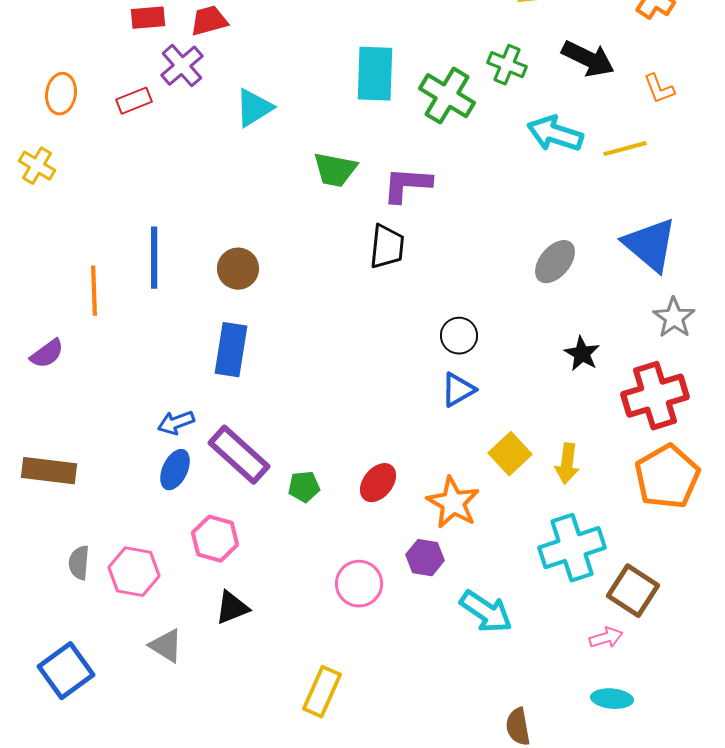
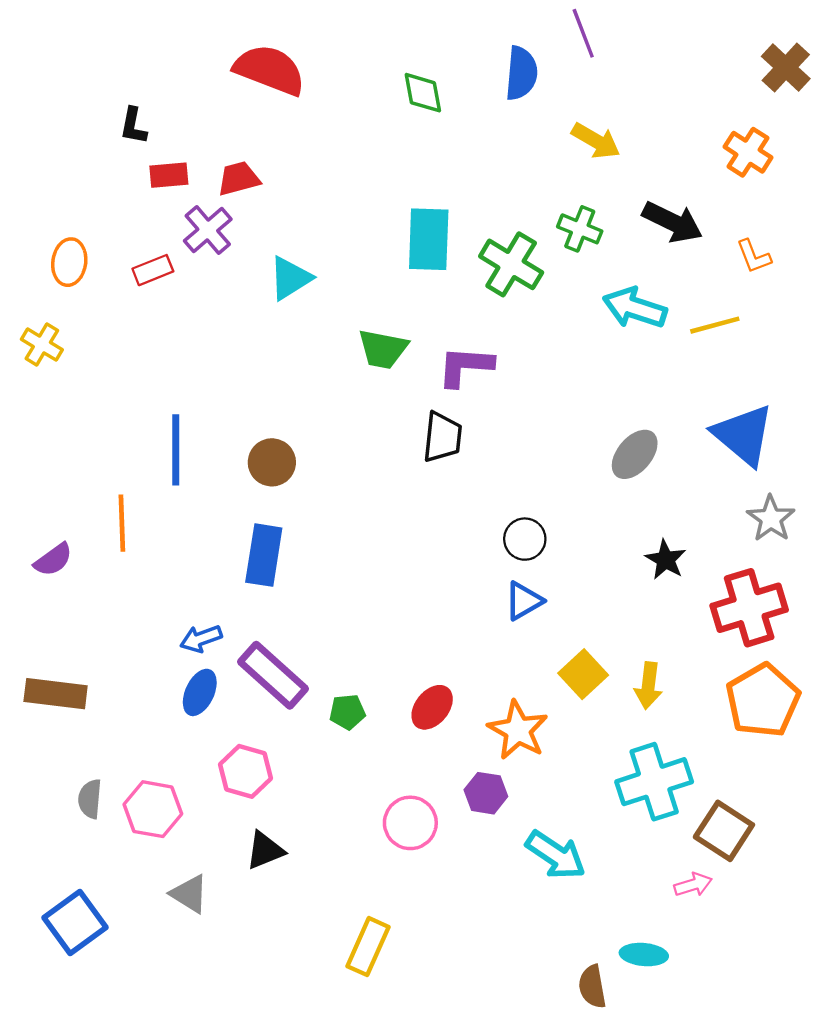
orange line: (94, 291) -> (122, 523), moved
cyan ellipse: (612, 699) -> (644, 955), moved

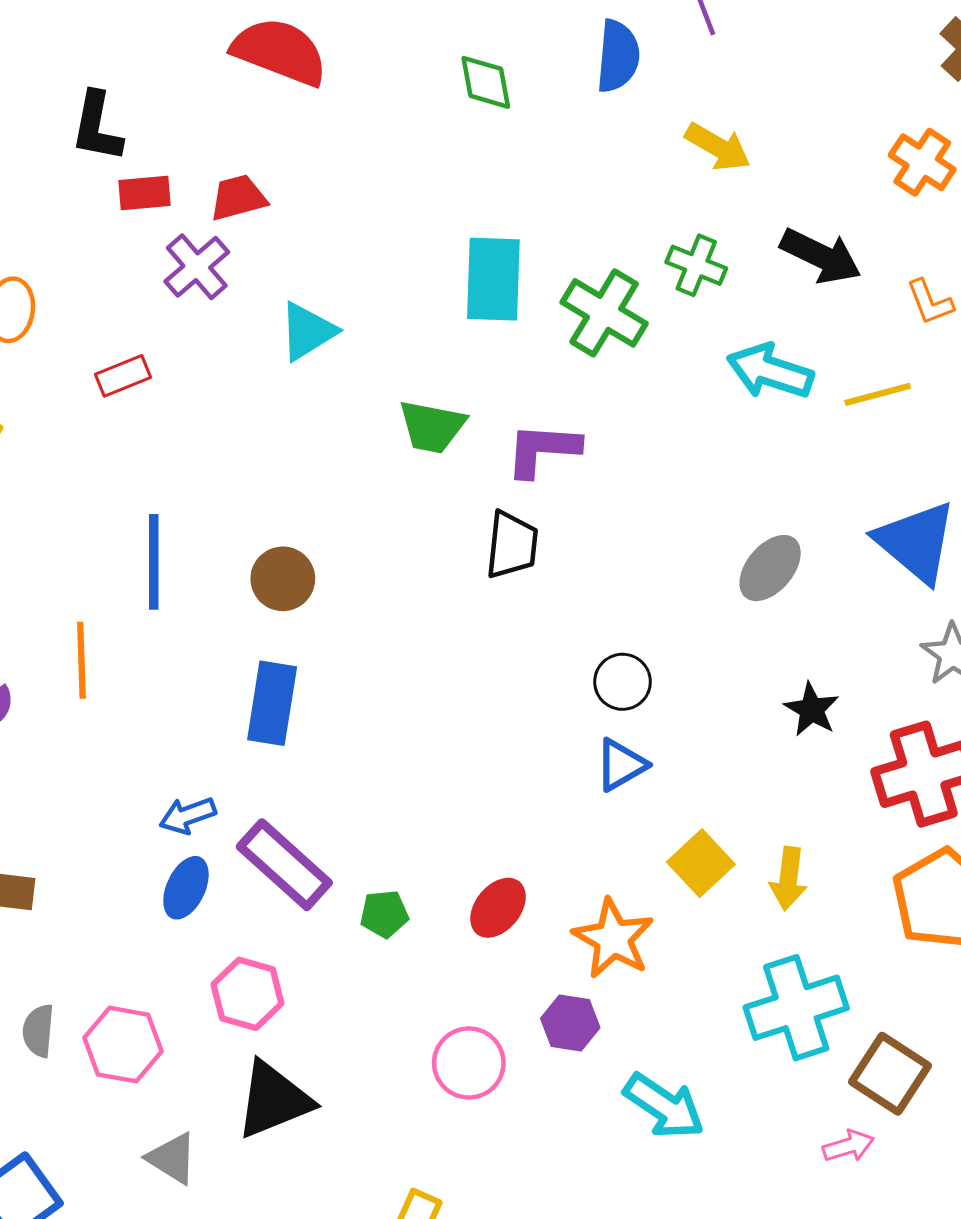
black L-shape: (133, 126) -> (97, 127), size x1.4
red rectangle: (153, 270) -> (123, 376), moved
black triangle: (265, 850) -> (274, 1100), size x1.5

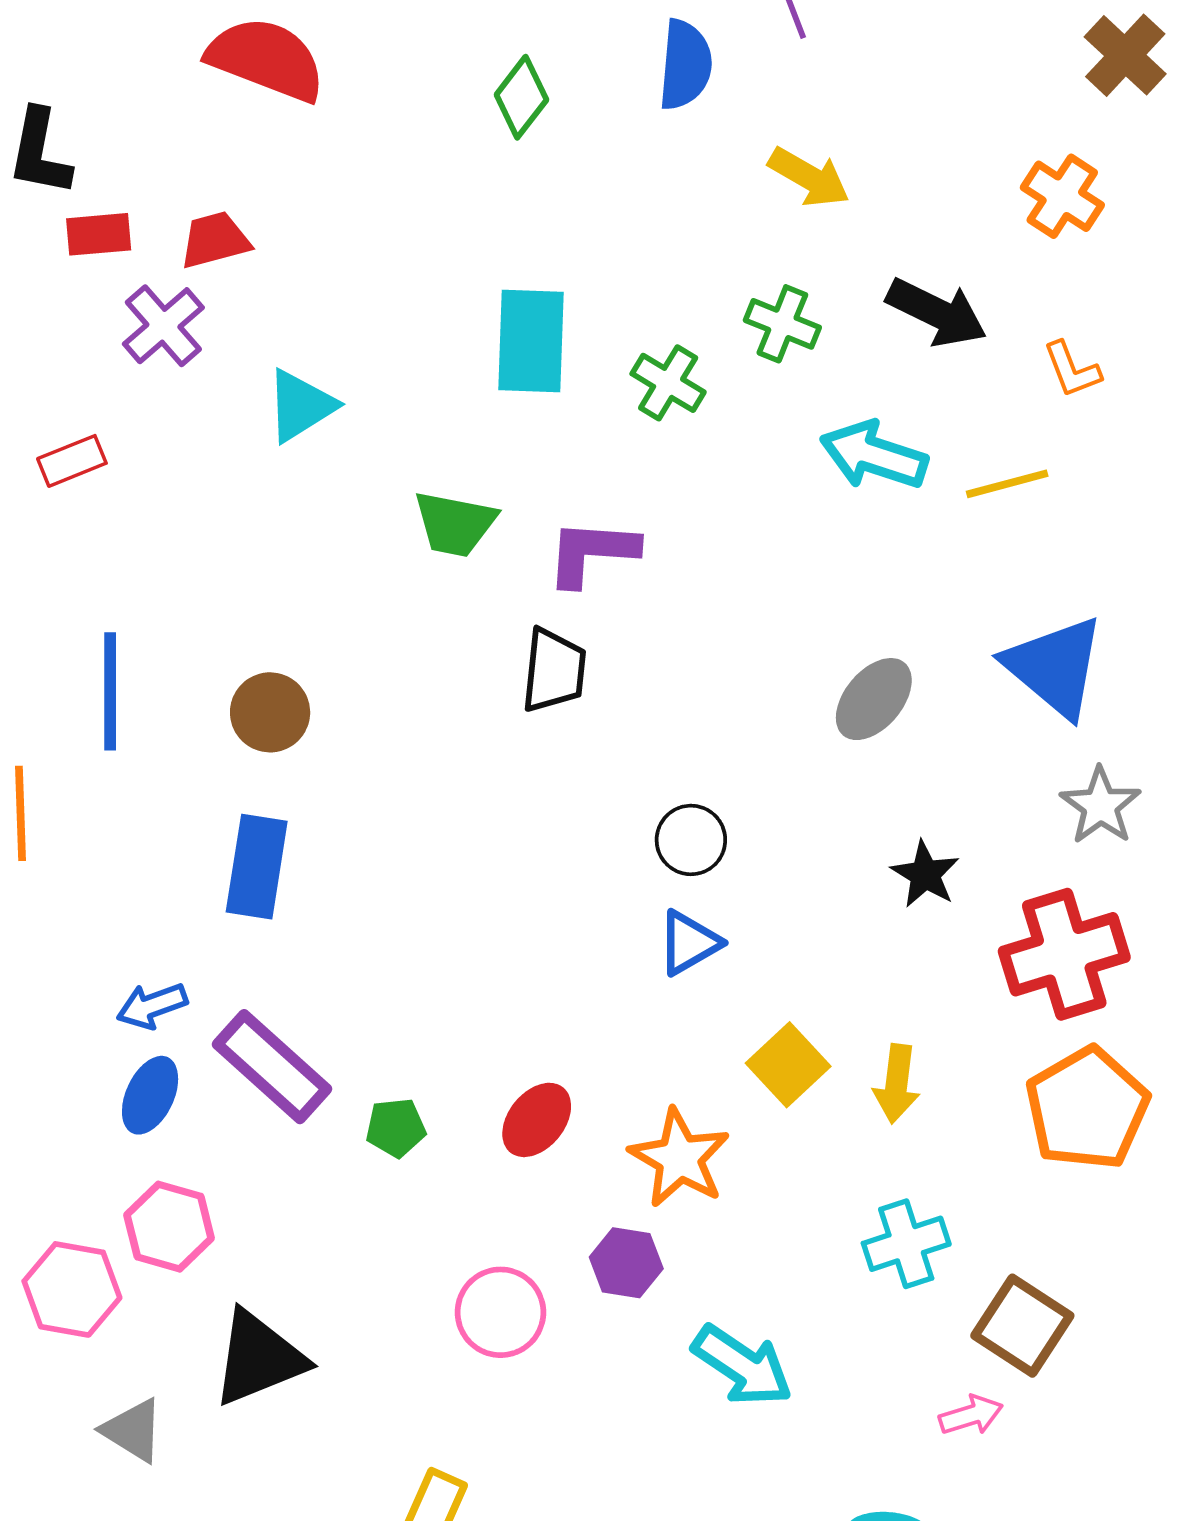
green diamond: (486, 82) -> (521, 97), turned 48
green cross: (604, 313) -> (668, 383), size x0.7
pink hexagon: (247, 994) -> (169, 1227), moved
cyan cross: (796, 1008) -> (906, 1244), size x0.7

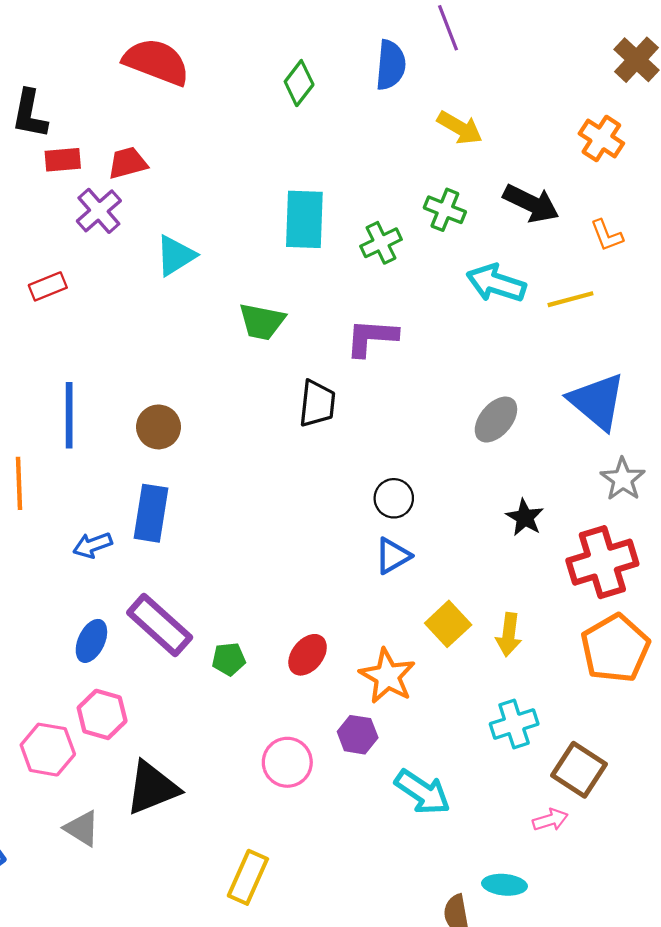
green cross: (668, 383) -> (381, 243), turned 33
purple L-shape: (592, 552) -> (371, 338), moved
blue arrow: (152, 1006) -> (92, 545), moved

